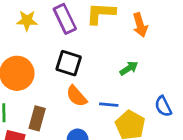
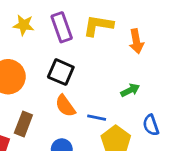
green arrow: (129, 68) -> (130, 90), moved

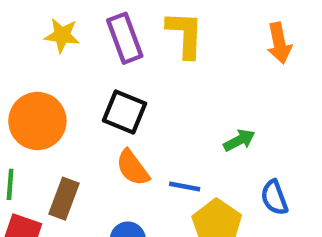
yellow L-shape: (98, 25) -> (185, 34), turned 84
orange arrow: (136, 41) -> (279, 43), moved

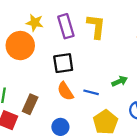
black square: (124, 112) -> (63, 63), turned -35
orange circle: (37, 121) -> (20, 46), moved
blue line: (185, 186) -> (91, 92), moved

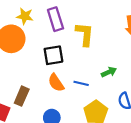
yellow L-shape: (96, 26) -> (85, 34), moved

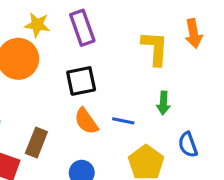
yellow L-shape: (85, 34) -> (155, 48), moved
green arrow: (109, 72) -> (163, 103), turned 120

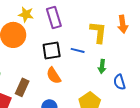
blue line: (123, 121) -> (78, 50), moved
blue semicircle: (188, 145) -> (119, 82), moved

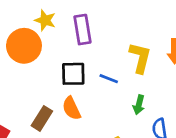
brown rectangle: (22, 87) -> (42, 118), moved

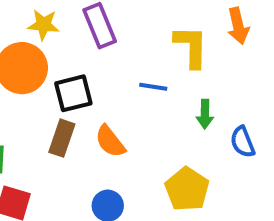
black square: (73, 74) -> (73, 93), moved
brown rectangle: (42, 118) -> (62, 138), moved

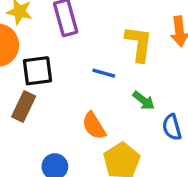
green arrow: (205, 114) -> (144, 101), turned -60
orange semicircle: (110, 141) -> (94, 126), moved

